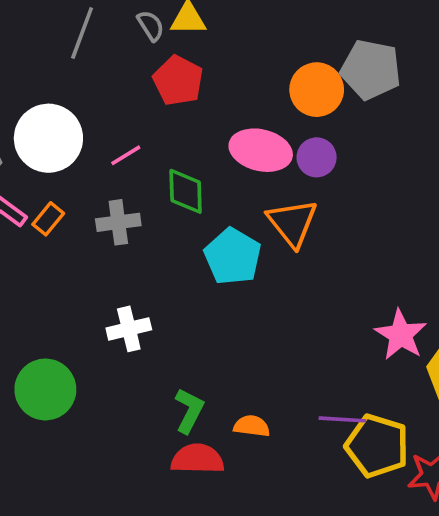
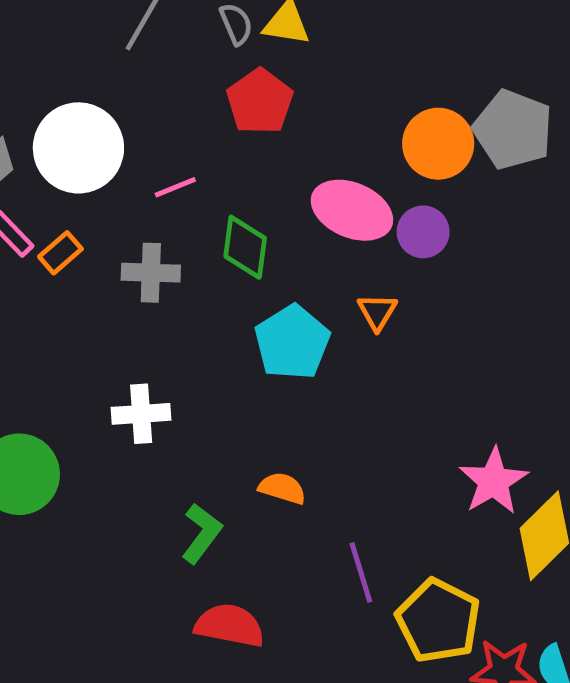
orange triangle: (292, 223) -> (377, 312), size x0.6
purple line: (342, 419) -> (361, 572), moved, turned 60
orange semicircle: (252, 426) -> (282, 488), moved
red semicircle: (197, 459) -> (230, 625), moved

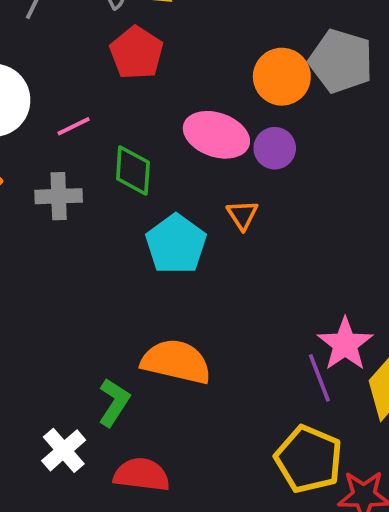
white cross: (141, 414) -> (64, 450), moved, turned -33
orange semicircle: (282, 488) -> (176, 362), size x1.8
purple line: (361, 572) -> (319, 378), moved

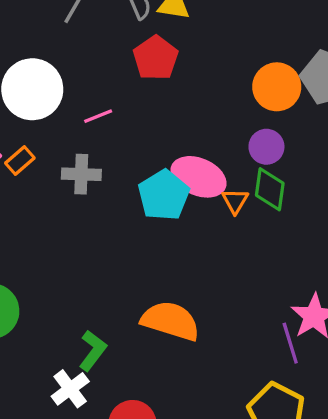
pink ellipse: (216, 135) -> (199, 177), moved
green diamond: (133, 170) -> (270, 189), moved
cyan pentagon: (176, 244) -> (164, 195), moved
green L-shape: (114, 402) -> (93, 351), moved

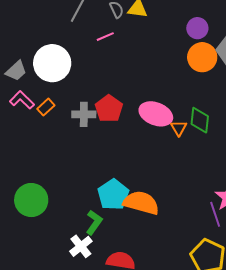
red pentagon: (156, 58) -> (109, 109), moved
pink line: (98, 116) -> (105, 37), moved
purple circle: (266, 147) -> (197, 28), moved
cyan pentagon: (164, 195) -> (113, 195), moved

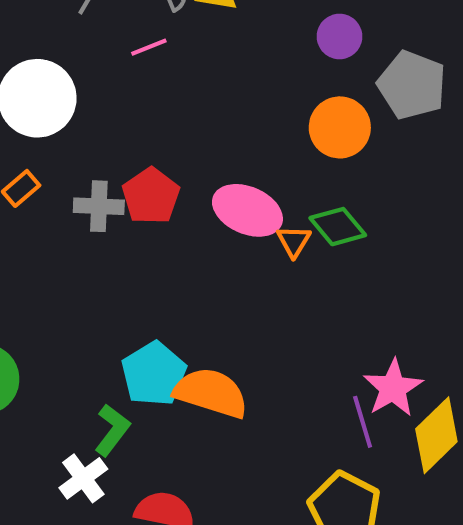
orange circle: (202, 57) -> (340, 127), moved
green diamond: (200, 120) -> (338, 227), turned -48

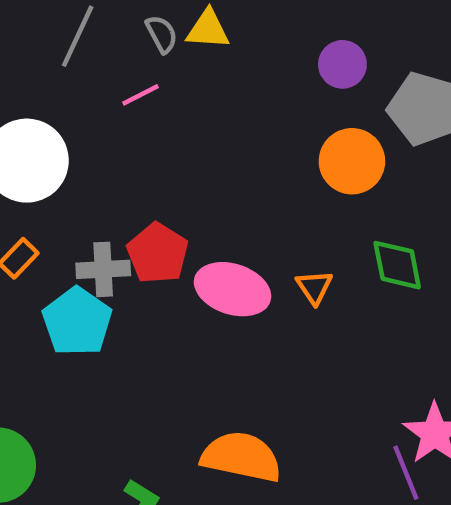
pink ellipse: (247, 210) -> (233, 289), moved
green diamond: (338, 227) -> (397, 265), moved, turned 34
cyan pentagon: (154, 374) -> (77, 322), moved

